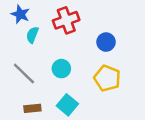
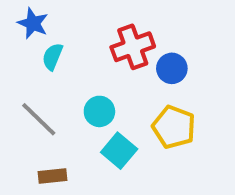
red cross: (66, 20) -> (133, 47), moved
cyan square: (67, 105) -> (119, 151), moved

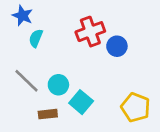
cyan circle: (99, 111) -> (58, 85), moved
yellow pentagon: (174, 127) -> (136, 107), moved
brown rectangle: (52, 176) -> (48, 114), moved

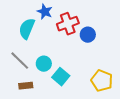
blue star: (23, 16) -> (45, 12), moved
cyan semicircle: (36, 38) -> (27, 29), size x1.5
brown rectangle: (48, 114) -> (26, 86), moved

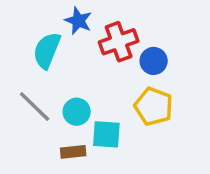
cyan square: (61, 77) -> (106, 134), turned -36
yellow pentagon: (102, 81) -> (154, 106), moved
brown rectangle: (26, 86) -> (73, 152), moved

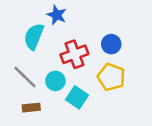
red cross: (119, 42) -> (74, 54), moved
cyan square: (106, 134) -> (77, 97), turned 30
brown rectangle: (73, 152) -> (31, 108), moved

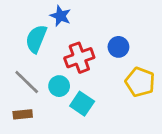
yellow pentagon: (111, 77) -> (140, 82), moved
brown rectangle: (31, 108) -> (23, 114), moved

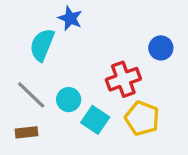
blue circle: (118, 47) -> (161, 48), moved
red cross: (79, 58) -> (123, 79), moved
yellow pentagon: (140, 82) -> (142, 118), moved

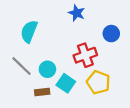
blue star: (70, 18) -> (77, 13), moved
brown rectangle: (26, 132) -> (42, 92), moved

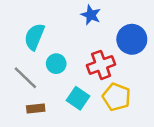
blue circle: (111, 34) -> (132, 39), size x1.5
cyan circle: (47, 69) -> (56, 64), moved
brown rectangle: (42, 92) -> (36, 109), moved

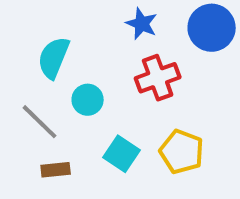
blue circle: (132, 39) -> (212, 28), moved
red cross: (101, 65) -> (158, 78), moved

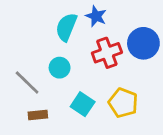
blue circle: (212, 28) -> (143, 43), moved
cyan semicircle: (54, 58) -> (66, 27), moved

